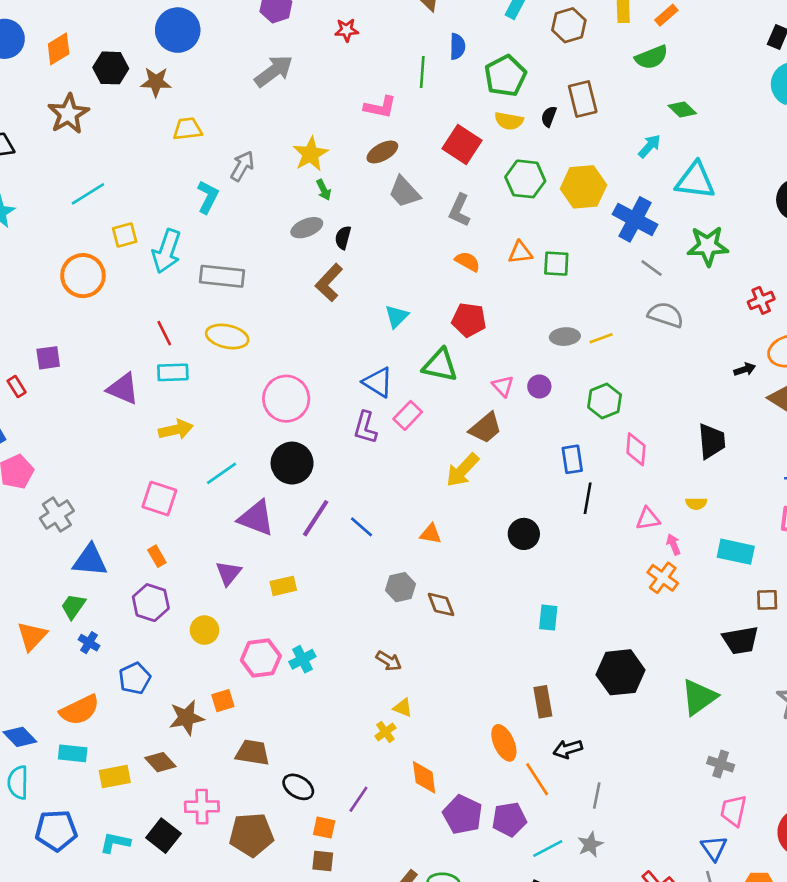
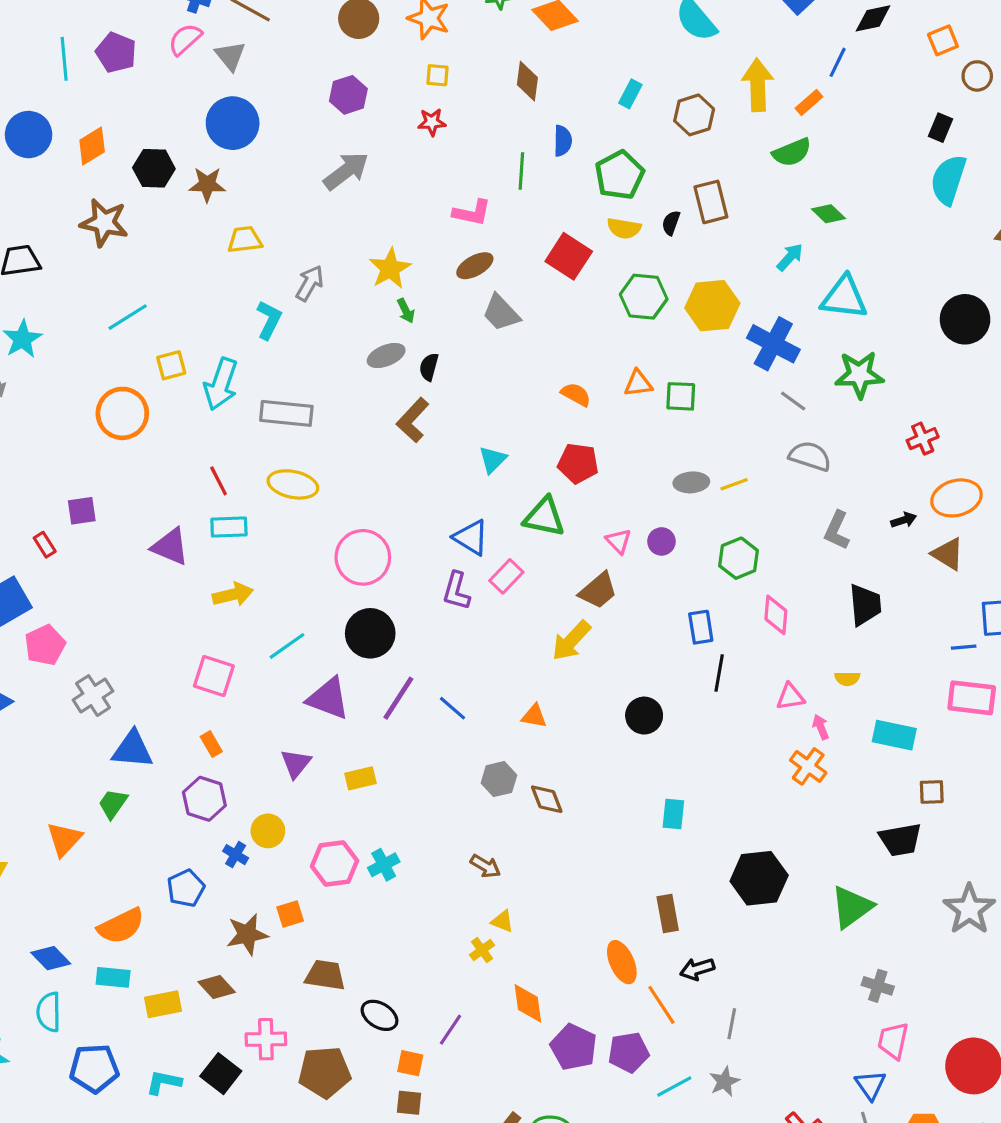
brown star: (68, 114) -> (104, 223), turned -30
gray L-shape: (460, 210) -> (837, 530), moved
blue cross: (89, 643) -> (236, 855), moved

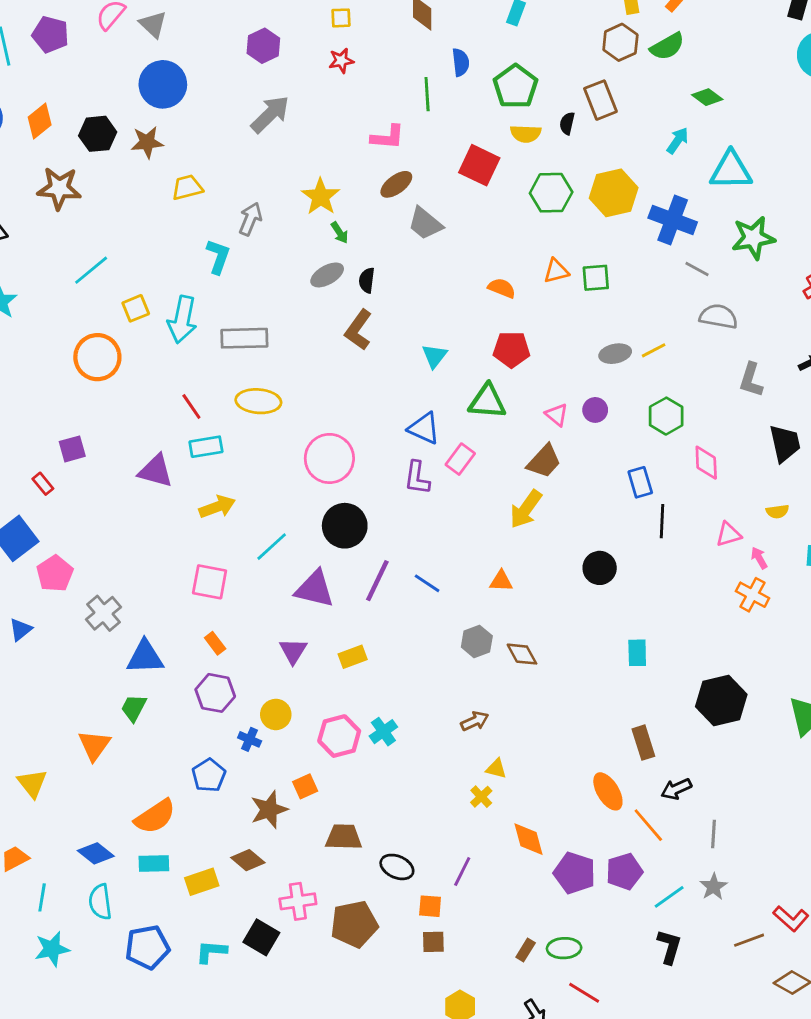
brown hexagon: (694, 115) -> (620, 42), moved
brown arrow: (485, 866) -> (475, 721), turned -48

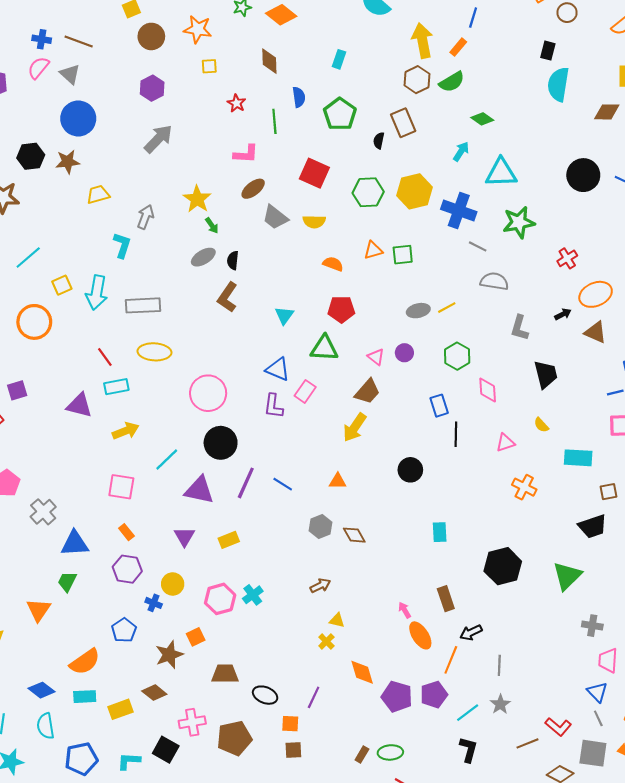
red star: (341, 61) -> (237, 103), moved, turned -30
yellow semicircle: (526, 134) -> (314, 222), moved
yellow semicircle: (777, 511) -> (541, 425), turned 56
pink arrow: (759, 558) -> (405, 610), moved
orange line: (648, 825) -> (451, 660), turned 64

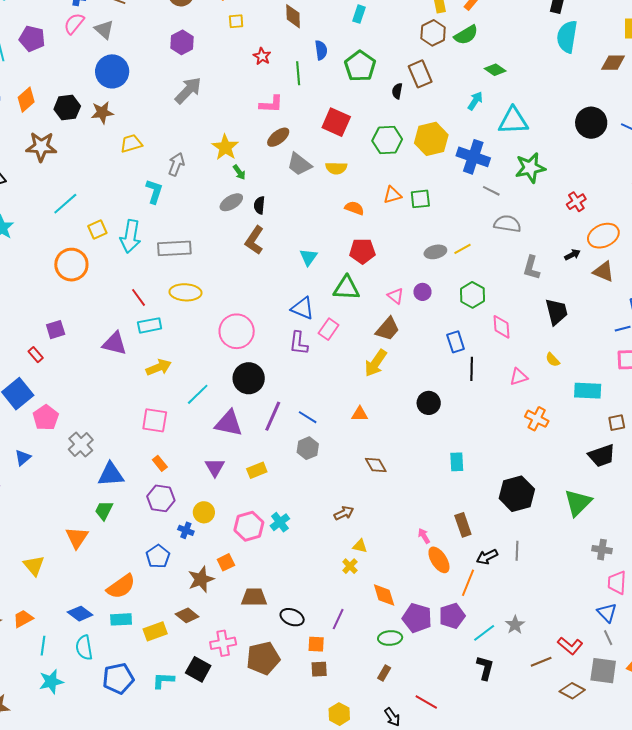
gray hexagon: (320, 526) -> (308, 448), moved
gray line: (499, 665) -> (517, 551), moved
green ellipse: (390, 752) -> (390, 638), moved

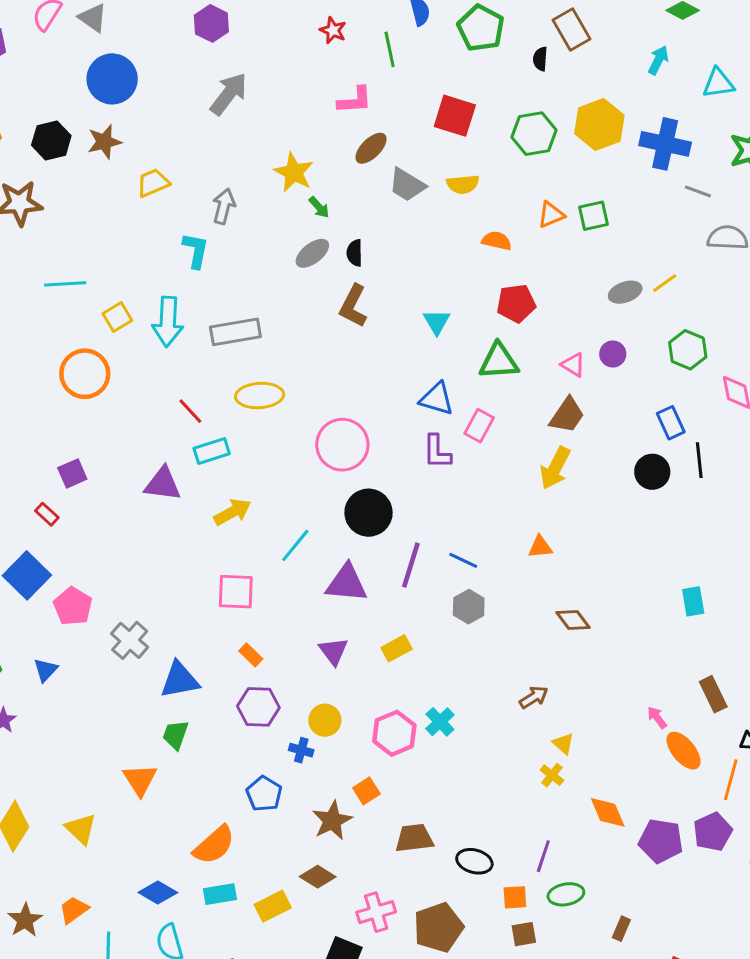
cyan triangle: (513, 121) -> (718, 83), size x0.7
cyan line: (65, 204) -> (65, 284), turned 44
black circle: (429, 403) -> (652, 472), moved
yellow triangle: (360, 546) -> (563, 744), turned 35
green ellipse: (390, 638) -> (566, 894), moved

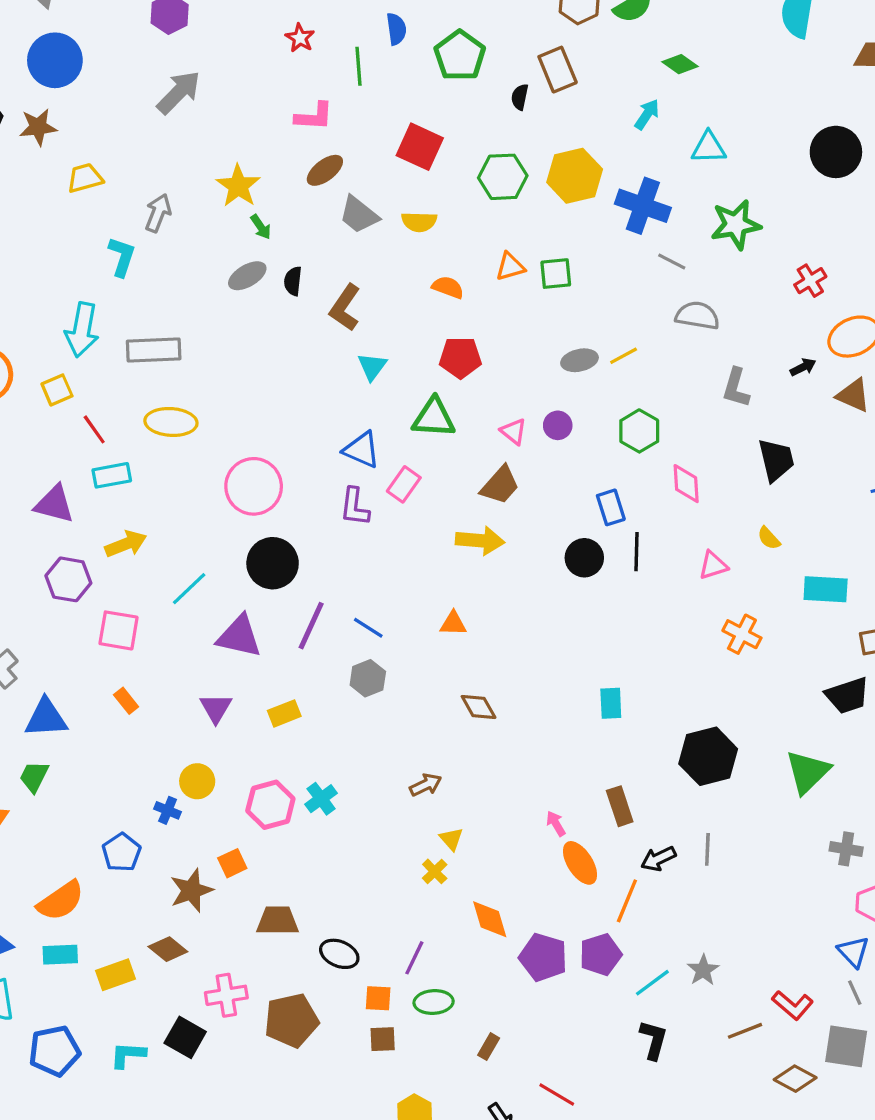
brown L-shape: (353, 306) -> (345, 308), moved
yellow square: (117, 317) -> (57, 390), moved
yellow arrow: (555, 468) -> (480, 541), turned -120
purple hexagon: (258, 707) -> (68, 579), moved

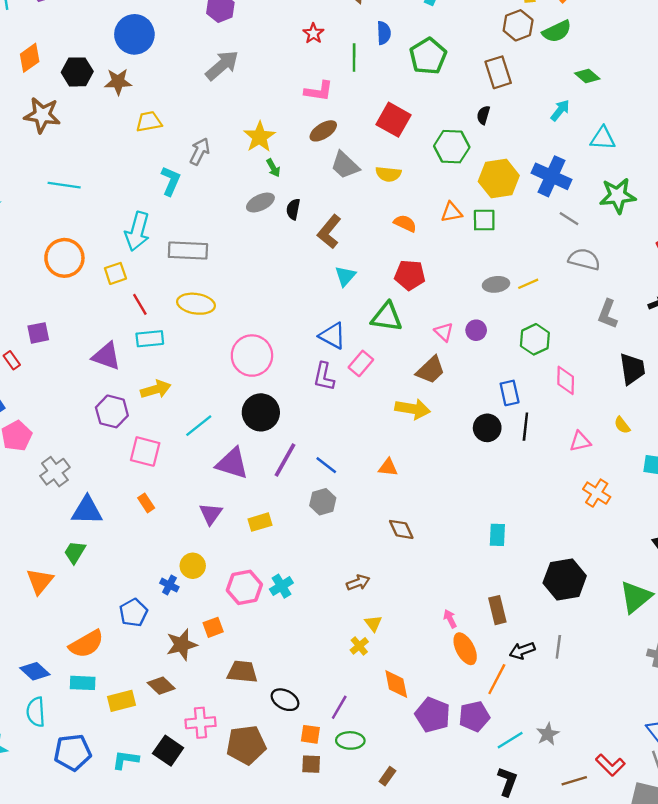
black semicircle: (520, 97) -> (483, 115), moved
yellow hexagon: (575, 176) -> (499, 179), moved

